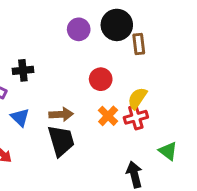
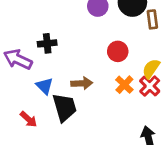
red cross: (136, 117) -> (150, 86), turned -30
black trapezoid: (61, 141) -> (64, 107), moved

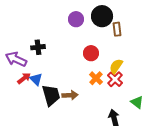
brown arrow: (82, 83) -> (70, 95), moved
red arrow: (29, 119) -> (24, 78), moved, turned -80

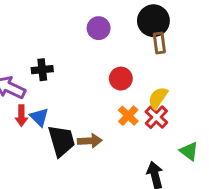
black circle: (102, 16) -> (153, 21), moved
red arrow: (24, 78) -> (21, 116), turned 128

